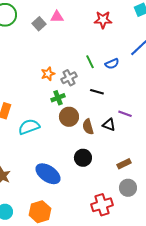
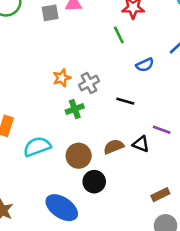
gray square: (39, 24) -> (50, 13), turned 32
green line: (90, 62) -> (119, 35), moved
brown circle: (69, 117) -> (79, 156), moved
brown semicircle: (88, 127) -> (114, 147), turned 84
black circle: (83, 158) -> (94, 182), moved

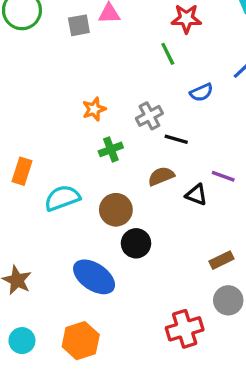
gray cross: (89, 83) -> (149, 116), moved
brown semicircle: (114, 147) -> (161, 176), moved

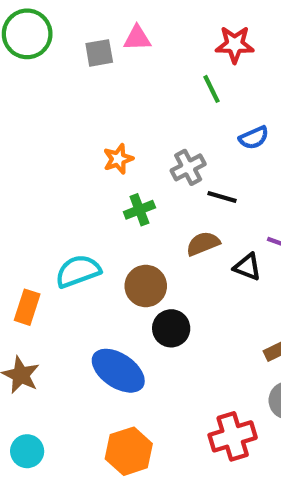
orange rectangle: (22, 171) -> (27, 307), moved
orange hexagon: (81, 341) -> (129, 451), moved

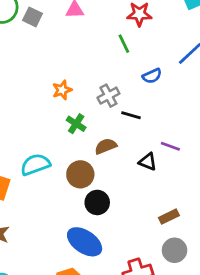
gray square: (99, 53) -> (33, 17), moved, turned 36
green cross: (139, 210) -> (76, 124), turned -36
brown semicircle: (203, 244) -> (106, 146), moved
blue ellipse: (118, 371) -> (85, 242), moved

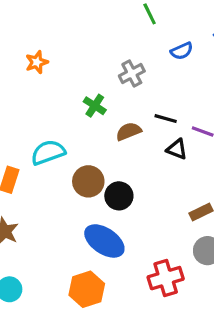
orange star: (62, 90) -> (37, 62), moved
black line: (131, 115) -> (166, 119), moved
brown circle: (80, 174) -> (88, 181), moved

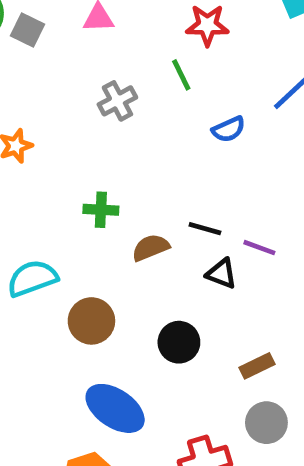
gray cross: (132, 73) -> (117, 101), moved
green cross: (95, 106) -> (101, 210), turned -30
black circle: (119, 196) -> (179, 342), moved

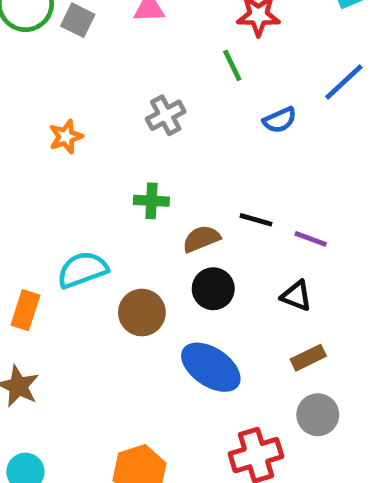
gray cross: (117, 101) -> (166, 115), moved
black triangle: (222, 274) -> (296, 296), moved
black circle: (179, 342) -> (213, 289), moved
blue ellipse: (115, 408) -> (211, 367), moved

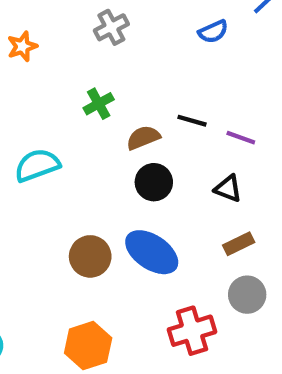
green cross: (151, 201) -> (99, 104), turned -32
brown circle: (142, 313) -> (90, 256), moved

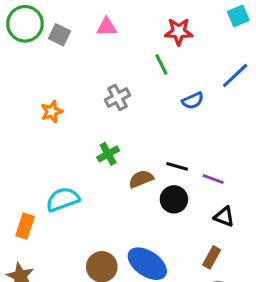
black circle: (154, 182) -> (174, 199), moved
black triangle: (228, 189) -> (224, 217), moved
brown rectangle: (239, 244) -> (212, 257), turned -35

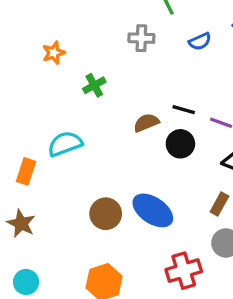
gray cross: (117, 97) -> (141, 38), moved, turned 30
green cross: (108, 154) -> (94, 85), moved

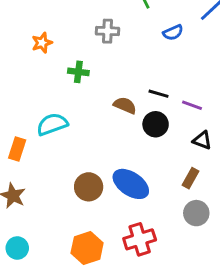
gray cross: (141, 38) -> (107, 31), moved
green cross: (94, 85) -> (78, 72), turned 36
brown semicircle: (146, 123) -> (125, 105), turned 45
red cross: (184, 271) -> (140, 239), moved

